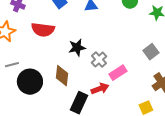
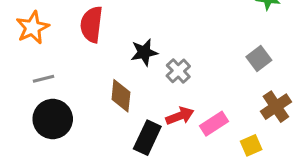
red semicircle: (43, 30) -> (91, 24), turned 90
pink rectangle: (118, 73) -> (214, 124), moved
black circle: (30, 82) -> (53, 119), moved

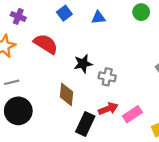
red semicircle: (91, 24) -> (46, 44), turned 115
gray cross: (178, 71) -> (107, 77), turned -35

